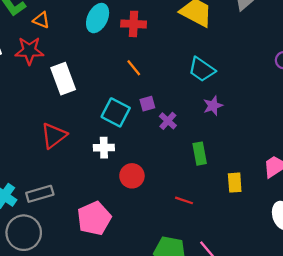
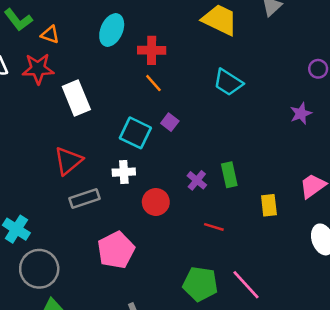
red cross: (134, 24) -> (152, 50), moved
purple square: (147, 104) -> (170, 122), turned -35
purple star: (213, 106) -> (301, 114), moved
purple cross: (168, 121) -> (197, 180), moved
gray rectangle: (40, 194) -> (85, 199), moved

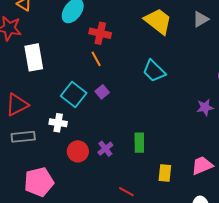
purple cross: (197, 180) -> (105, 149), moved
red line: (214, 227) -> (126, 192), moved

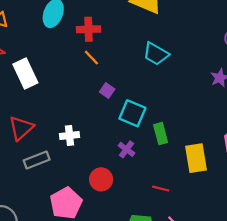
cyan square: (74, 94) -> (132, 113), moved
red circle: (78, 151) -> (101, 179), moved
yellow rectangle: (165, 173) -> (196, 158), size x1.5

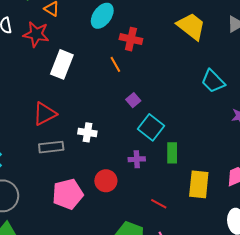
cyan trapezoid: (156, 54) -> (213, 81), moved
orange line: (91, 58) -> (115, 64), moved
white rectangle: (25, 73) -> (62, 64), turned 32
purple cross: (127, 149) -> (137, 159), turned 35

